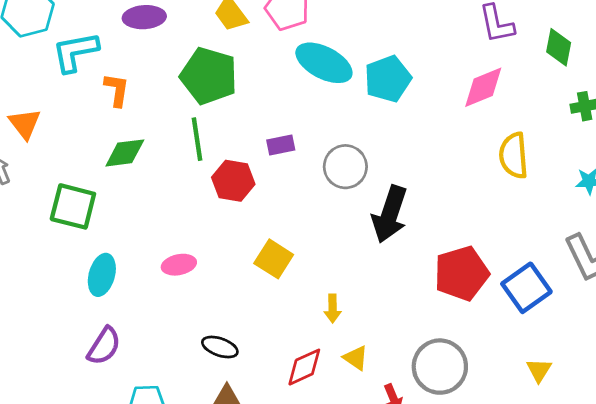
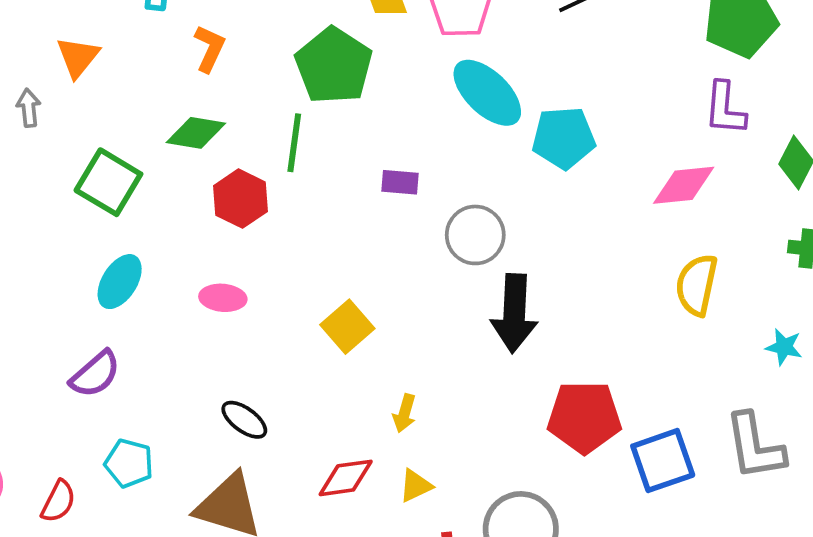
red hexagon: (233, 181) -> (240, 199), moved
black arrow: (390, 214) -> (514, 313), turned -32
yellow triangle: (356, 358) -> (416, 486), turned 44

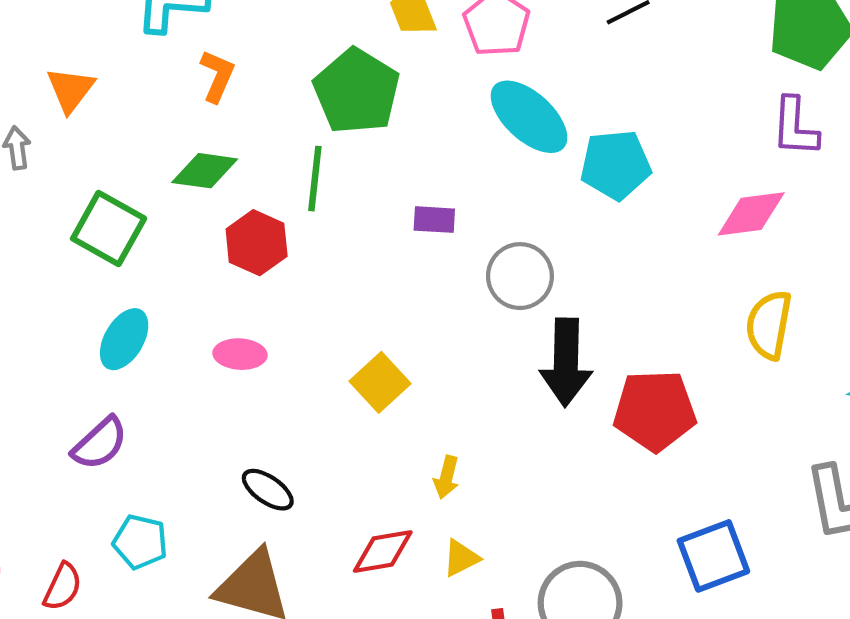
red pentagon: (584, 417) -> (655, 411), moved
blue square: (663, 461) -> (713, 556), moved

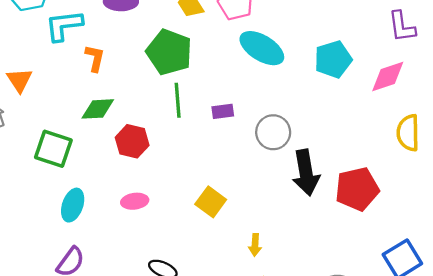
cyan pentagon: (616, 165) -> (333, 59), moved
green line: (315, 179) -> (178, 100), moved

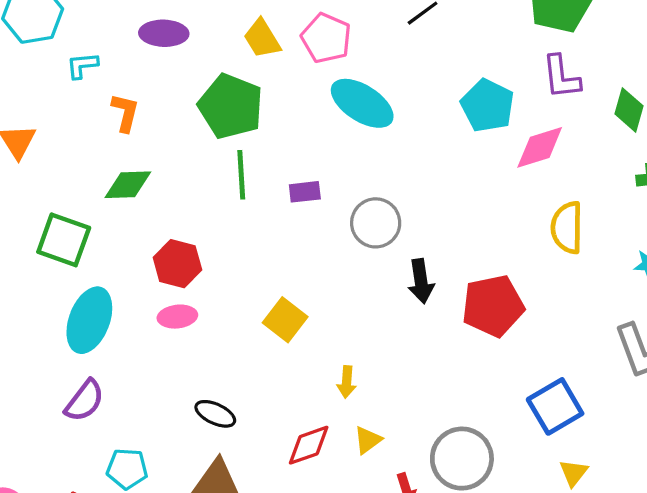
cyan L-shape: (64, 25) -> (82, 65), size x0.6
cyan pentagon: (333, 59) -> (487, 106), moved, turned -30
red hexagon: (132, 141) -> (177, 264), moved
black arrow: (306, 173) -> (421, 281), size x0.7
cyan ellipse: (73, 205) -> (89, 320), size x1.4

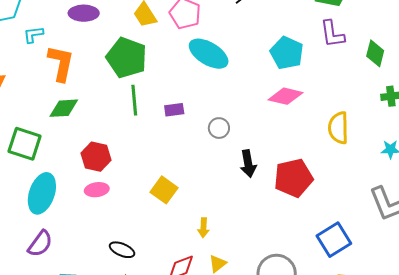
orange L-shape: (125, 113) -> (61, 63), size x1.5
pink diamond: (540, 147) -> (285, 96), moved, turned 32
gray circle: (376, 223) -> (219, 128), size x0.7

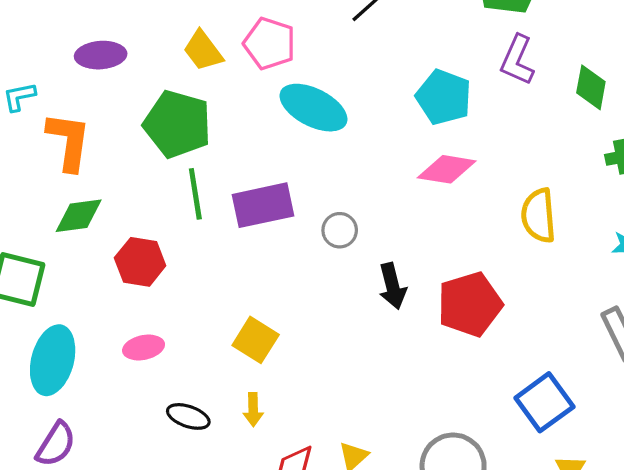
purple L-shape: (332, 34) -> (517, 60), turned 36
purple rectangle: (174, 110) -> (263, 205), size x1.8
red hexagon: (96, 157) -> (140, 262), moved
yellow arrow: (203, 228) -> (253, 410), moved
black ellipse: (122, 250) -> (188, 416), moved

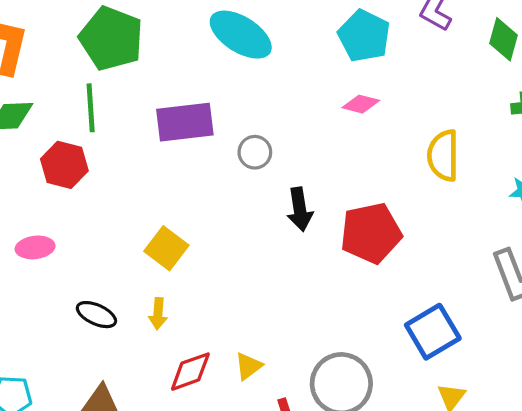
pink diamond: (447, 169) -> (361, 104), size x0.7
green line: (195, 194) -> (91, 108), moved
pink ellipse: (144, 347) -> (35, 247), moved

